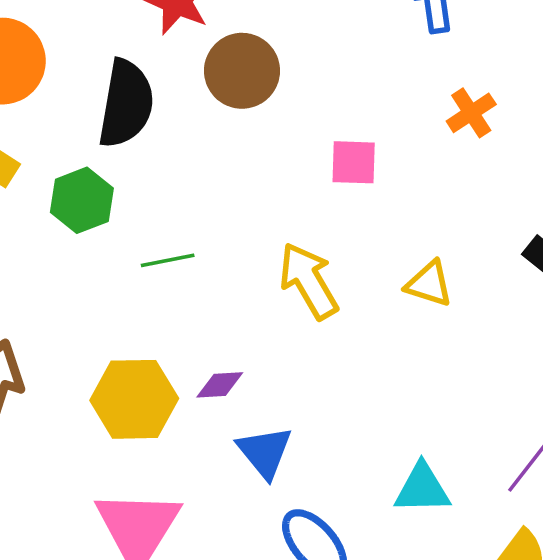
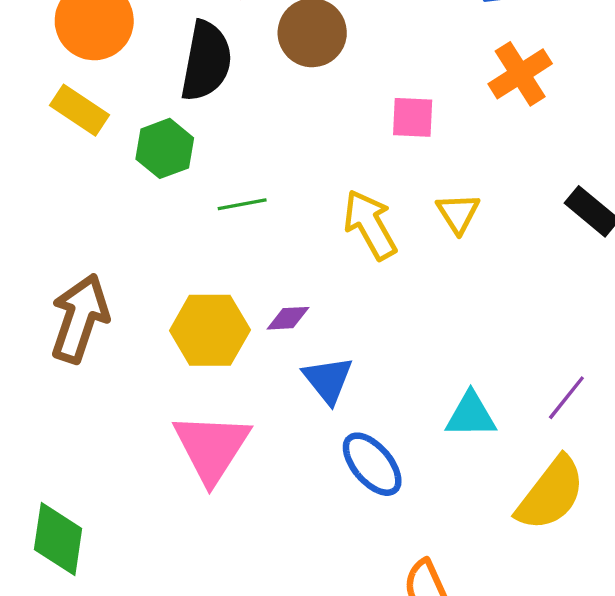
orange cross: (471, 113) -> (520, 74), size x1.4
yellow triangle: (429, 284) -> (458, 213), moved, turned 39

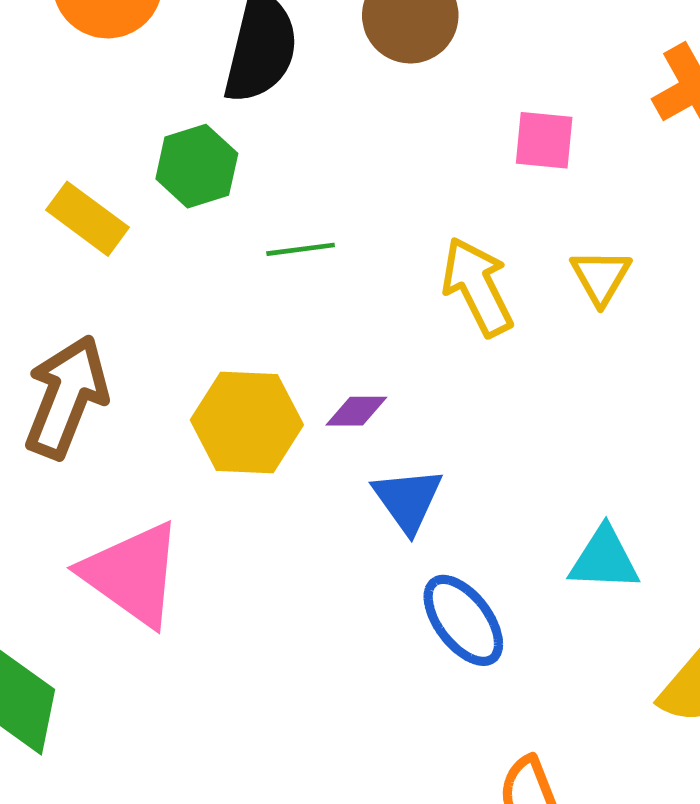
yellow rectangle: (79, 110) -> (88, 219), moved
pink triangle: (212, 447) -> (132, 574), moved, turned -30

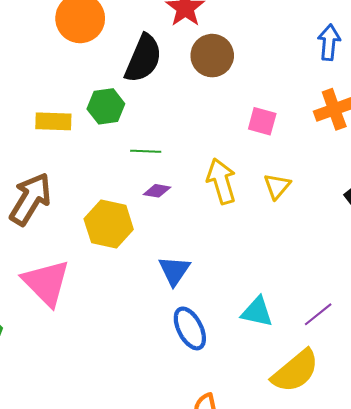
yellow rectangle: (88, 219) -> (53, 121), turned -44
purple diamond: (356, 411) -> (157, 191), moved

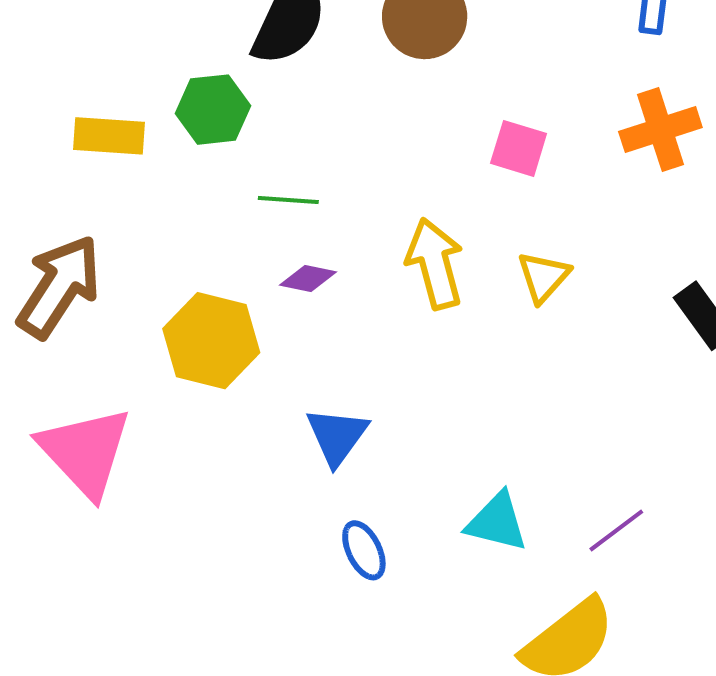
blue ellipse: (190, 328) -> (364, 550), size x0.7

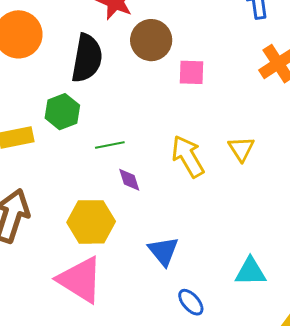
pink square: (519, 148) -> (191, 72), moved
purple diamond: (308, 278) -> (129, 180), turned 76
pink triangle: (85, 452) -> (80, 280), moved

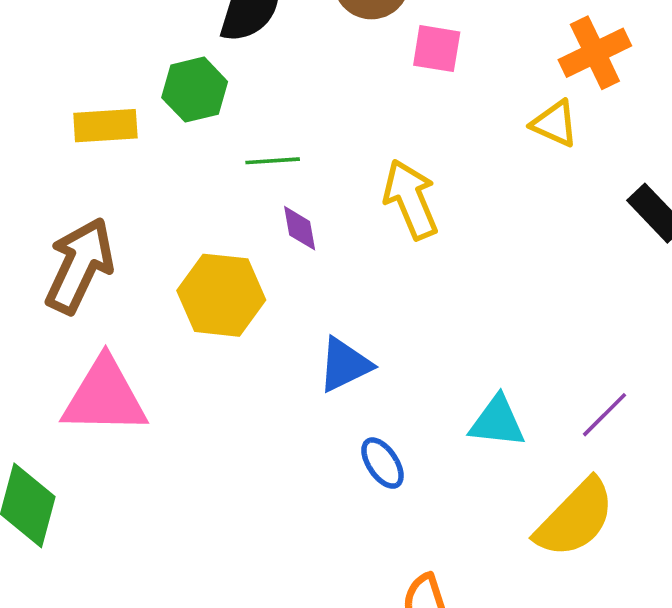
yellow triangle: (241, 149) -> (555, 124), moved, turned -40
blue triangle: (163, 251) -> (345, 365), turned 36
pink triangle: (80, 280) -> (104, 397), moved, turned -38

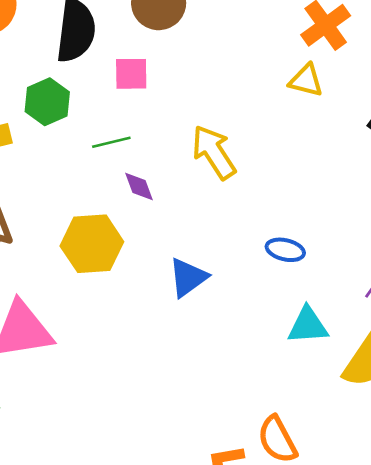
pink square: (437, 49) -> (131, 74), moved
cyan triangle: (497, 422) -> (308, 325), moved
blue ellipse: (382, 463) -> (285, 250), moved, turned -33

